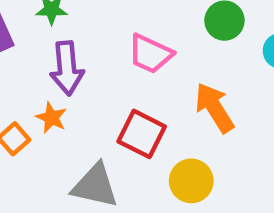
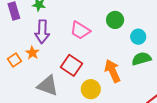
orange arrow: (214, 108) -> (113, 71), moved

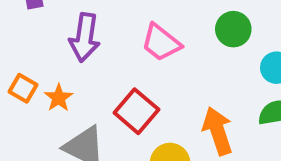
orange star: (32, 53) -> (59, 98), moved
orange square: (14, 60) -> (23, 88), turned -32

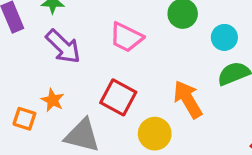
purple arrow: (85, 37) -> (63, 46), turned -42
orange square: (23, 88) -> (24, 119), moved

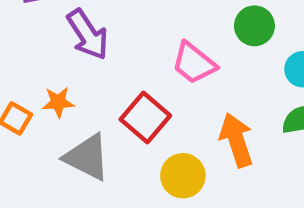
pink trapezoid: (126, 37) -> (194, 63), moved
orange star: (53, 100) -> (58, 102), turned 30

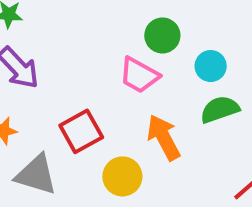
pink trapezoid: (194, 63) -> (139, 75), moved
red square: (145, 117) -> (81, 131), turned 30

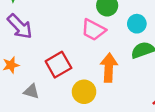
orange arrow: (164, 137) -> (109, 68), turned 32
gray triangle: (36, 175) -> (31, 91), size x0.6

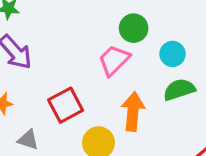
pink trapezoid: (93, 30) -> (114, 60), turned 105

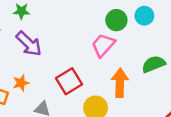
cyan circle: (172, 54) -> (144, 16), moved

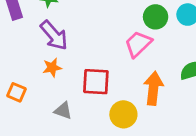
red square: (69, 81) -> (96, 82), turned 30
orange star: (21, 83) -> (52, 68), moved

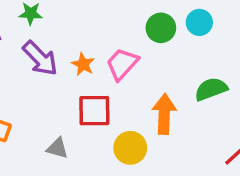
pink trapezoid: (138, 44) -> (122, 64), moved
orange star: (52, 68) -> (83, 64), moved, turned -30

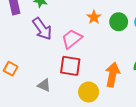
orange star: (83, 64) -> (94, 17), moved
pink trapezoid: (122, 64) -> (72, 39), moved

